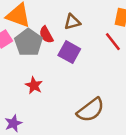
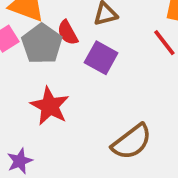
red star: (34, 85) -> (50, 106), size x1.5

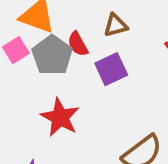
purple square: (101, 58) -> (111, 69), turned 36

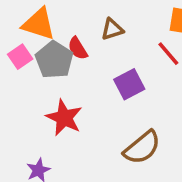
purple square: (111, 69) -> (129, 84), moved

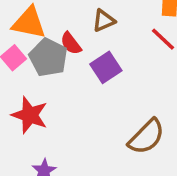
purple square: (129, 84) -> (106, 67), moved
red star: (64, 118) -> (30, 115), moved

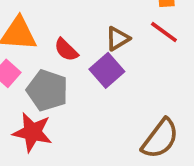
brown triangle: (104, 20) -> (118, 39), moved
gray pentagon: (48, 58) -> (47, 90), moved

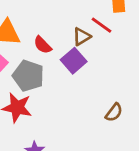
red line: (164, 32) -> (102, 25), moved
brown semicircle: (160, 139) -> (114, 112), size x0.6

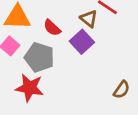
brown triangle: (82, 37) -> (89, 19), turned -48

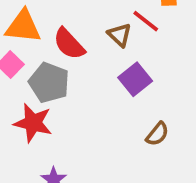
red semicircle: (52, 28) -> (69, 44), size x1.4
purple square: (82, 42) -> (135, 79), moved

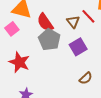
gray pentagon: (49, 83) -> (49, 40), moved

